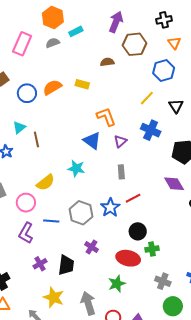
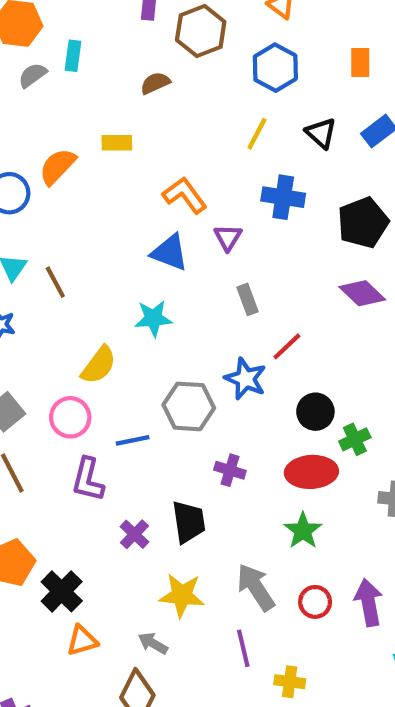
cyan rectangle: (76, 31) -> (73, 56), moved, turned -40

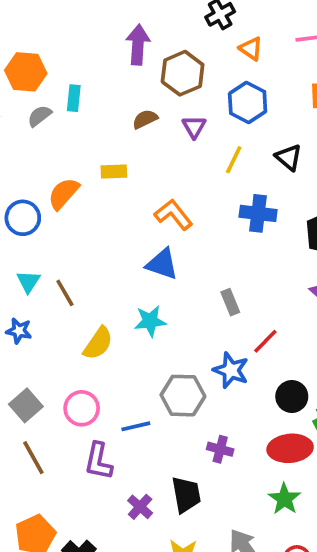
purple triangle: (228, 237) -> (194, 127), moved
yellow semicircle: (99, 365) -> (98, 343), moved

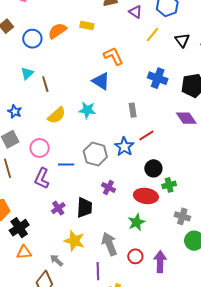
purple triangle: (194, 127) -> (135, 12), turned -40
blue cross: (258, 213) -> (158, 78), moved
blue star: (19, 331) -> (15, 112), moved

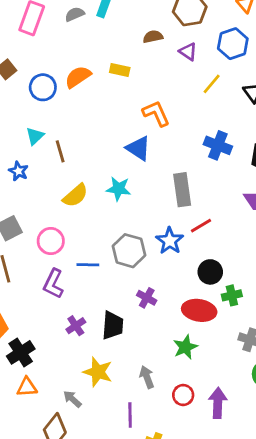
gray rectangle: (133, 110) -> (182, 190), size x1.6
blue star: (15, 112) -> (18, 171), moved
gray arrow: (109, 244) -> (147, 377), size x0.7

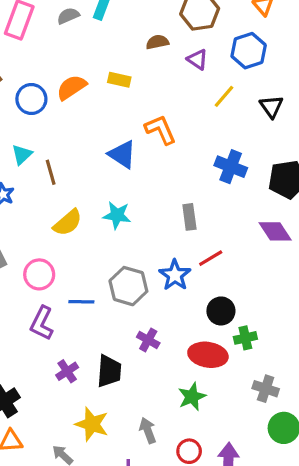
blue triangle: (138, 148) -> (122, 154), moved
gray rectangle: (182, 190) -> (189, 217), size x0.7

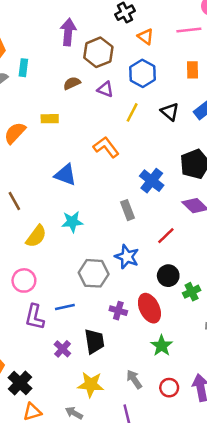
orange L-shape: (160, 130) -> (106, 147), moved
blue cross: (231, 167) -> (152, 181), moved, turned 30
red line: (211, 258) -> (166, 236), moved
blue line: (81, 302) -> (65, 307), moved
red ellipse: (208, 355) -> (149, 308), moved, turned 68

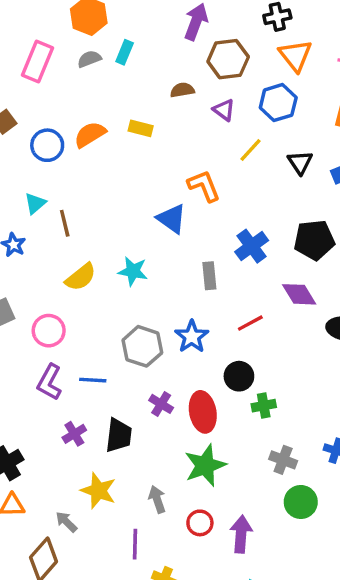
orange triangle: (146, 37) -> (295, 55), size x1.5
blue triangle: (65, 175) -> (172, 219), moved
green star: (162, 346) -> (205, 465), size x1.4

